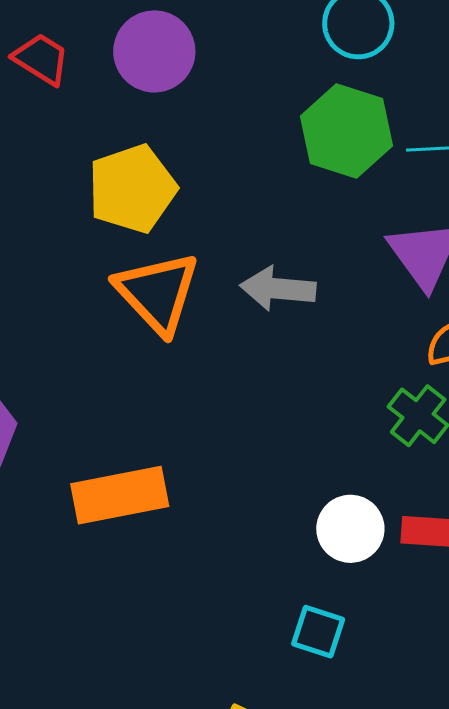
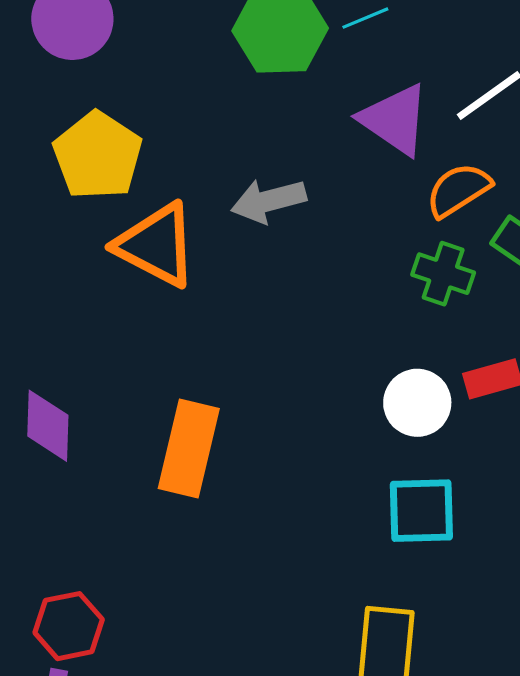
orange rectangle: (120, 495) -> (189, 449), turned -46
cyan square: (318, 632) -> (421, 511), size x1.4

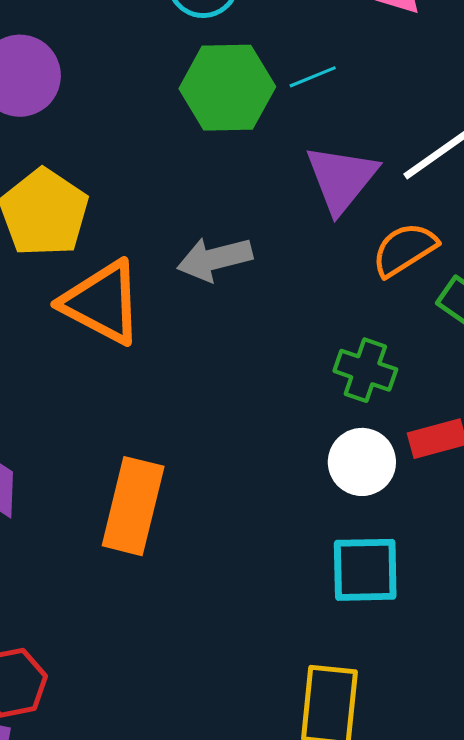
purple triangle: (395, 120) -> (341, 179), turned 34
green cross: (443, 274) -> (365, 370), moved

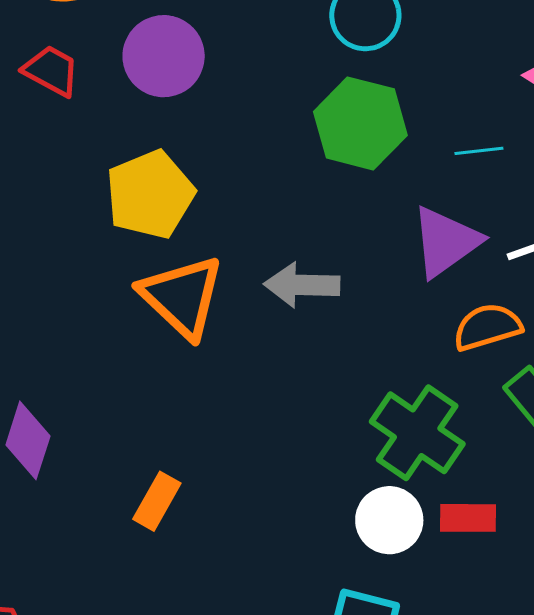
cyan line: (313, 77) -> (479, 151), moved
green cross: (365, 370) -> (417, 433), size x1.5
orange rectangle: (133, 506) -> (157, 501), size x0.6

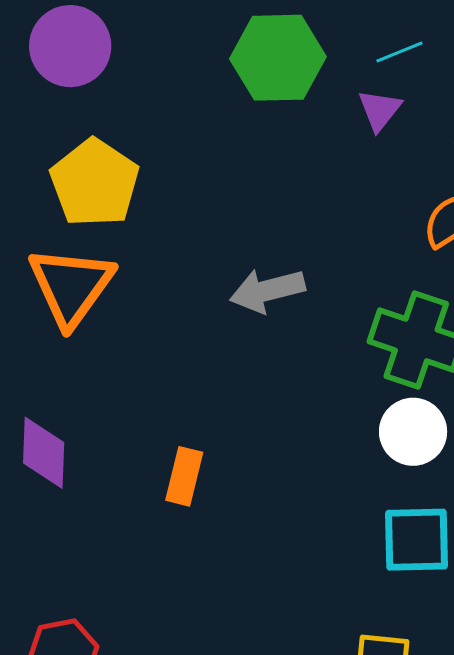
purple triangle: (446, 242) -> (380, 110), moved, size x0.6
gray arrow: (302, 285) -> (267, 290), moved
orange triangle: (182, 297) -> (71, 286), moved, turned 38

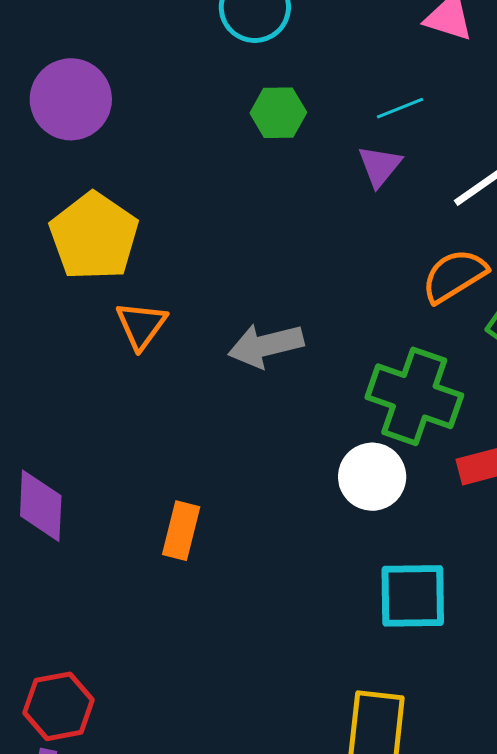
green hexagon: (278, 58) -> (278, 113), size x0.6
orange triangle: (71, 286) -> (141, 325), moved, size x0.6
white circle: (413, 432) -> (372, 477), moved

